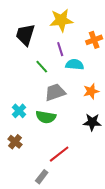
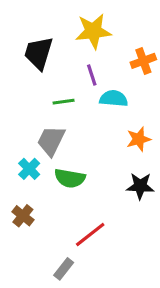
green line: (42, 67) -> (64, 102), turned -56
gray trapezoid: (55, 92) -> (51, 141), moved, turned -45

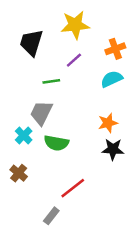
purple line: (92, 75) -> (74, 60), turned 66
cyan semicircle: (114, 98) -> (112, 79), moved, turned -30
orange star: (139, 139) -> (108, 123), moved

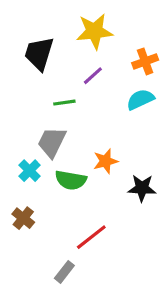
orange star: (108, 123) -> (106, 161), moved

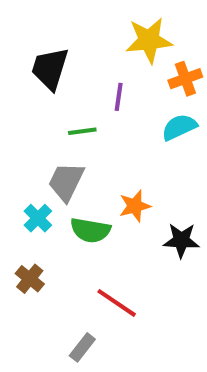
yellow star: (94, 31) -> (149, 40), moved
purple line: (93, 76) -> (119, 97), turned -40
red line: (91, 237) -> (117, 303), turned 72

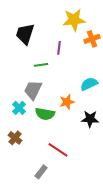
cyan semicircle: (179, 127) -> (89, 84), moved

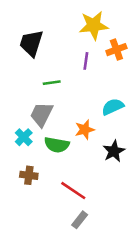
purple line: (59, 48) -> (86, 61), moved
black star: (90, 119) -> (114, 151), turned -30
brown cross: (15, 138) -> (29, 175), moved, turned -32
gray rectangle: (41, 172) -> (80, 220), moved

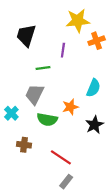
purple line: (86, 61) -> (63, 50), moved
cyan semicircle: (113, 107) -> (93, 88), turned 138
cyan cross: (24, 137) -> (11, 113), moved

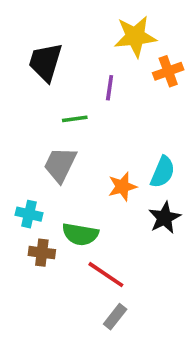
cyan semicircle: (93, 88) -> (163, 172), moved
cyan cross: (11, 113) -> (29, 214), moved, turned -32
green semicircle: (47, 120) -> (80, 234), moved

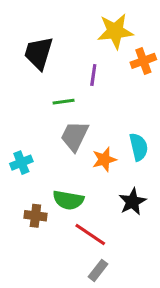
gray trapezoid: (60, 165) -> (75, 136), moved
cyan semicircle: (163, 172) -> (139, 147), turned -36
cyan cross: (29, 214) -> (21, 163), moved, turned -35
black star: (165, 218) -> (132, 202), moved

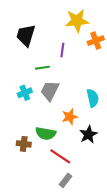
orange star: (104, 159) -> (70, 117), moved
cyan cross: (21, 163) -> (25, 93), moved

